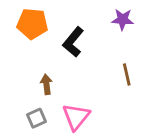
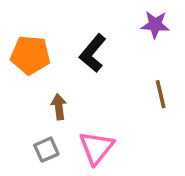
orange pentagon: (32, 24) -> (30, 55), moved

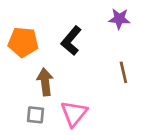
brown arrow: (59, 107) -> (45, 82), size x1.4
gray square: (46, 150) -> (36, 115), turned 30

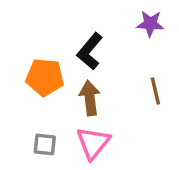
orange pentagon: (23, 42) -> (45, 77), moved
brown arrow: (45, 82) -> (90, 98), moved

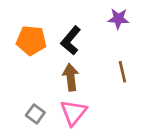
orange pentagon: (45, 77) -> (31, 40), moved
gray square: (45, 145) -> (35, 114), turned 30

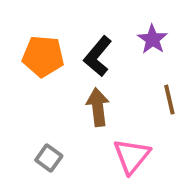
purple star: (118, 19) -> (152, 39), moved, turned 30
pink triangle: (73, 113) -> (132, 156), moved

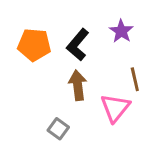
pink triangle: (132, 156) -> (115, 108), moved
gray square: (49, 158) -> (58, 129), moved

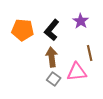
pink triangle: (115, 108) -> (77, 72), turned 45
gray square: (58, 129) -> (54, 79), moved

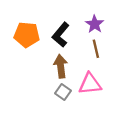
brown line: (90, 53) -> (96, 49), moved

